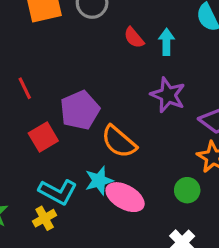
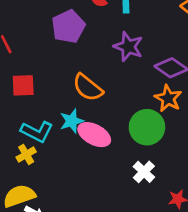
purple pentagon: (80, 110) -> (68, 27), moved
red square: (43, 137) -> (23, 85), turned 30
green circle: (187, 190) -> (147, 127), size x1.6

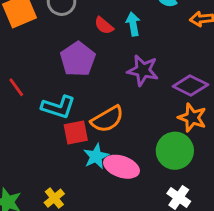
red square: (23, 85) -> (76, 132), moved
orange semicircle: (88, 88) -> (107, 119), turned -60
cyan L-shape: (37, 132) -> (58, 107), moved

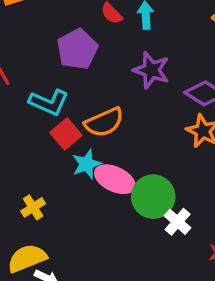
red square: (76, 132) -> (66, 134), turned -35
green circle: (175, 151) -> (153, 197), moved

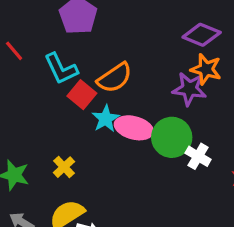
purple star: (151, 70) -> (189, 89), moved
cyan L-shape: (49, 102) -> (61, 69), turned 51

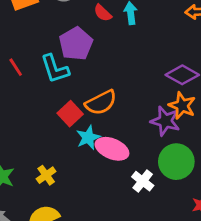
cyan L-shape: (61, 69) -> (55, 69), moved
green circle: (172, 137) -> (176, 162), moved
white cross: (198, 156) -> (143, 181), moved

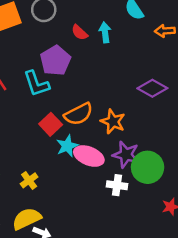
orange star: (182, 106) -> (113, 122), moved
purple star: (165, 121) -> (126, 155), moved
white cross: (143, 181) -> (117, 185), turned -30

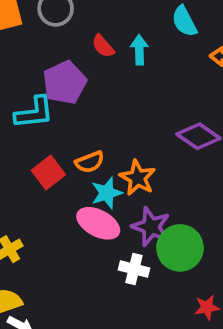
cyan L-shape: (36, 84) -> (34, 113), turned -84
orange semicircle: (79, 114) -> (90, 162), size x0.7
cyan star: (67, 146) -> (107, 193), moved

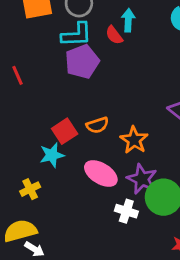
cyan arrow: (139, 50) -> (128, 20), moved
cyan L-shape: (34, 113) -> (77, 35), moved
cyan star: (107, 193) -> (52, 155), moved

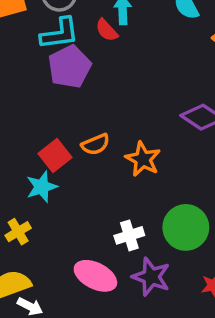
pink ellipse: (101, 173) -> (95, 276), moved
purple star: (142, 179) -> (151, 277), moved
white cross: (126, 211) -> (129, 235), moved, turned -30

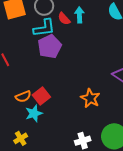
red semicircle: (107, 30) -> (64, 19), moved
orange semicircle: (95, 144) -> (23, 96), moved

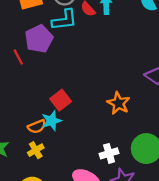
purple pentagon: (50, 47) -> (39, 39), moved
orange semicircle: (23, 96) -> (37, 127), moved

